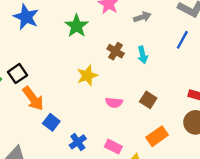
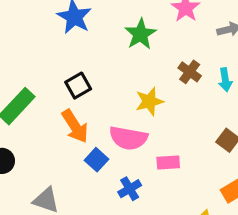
black square: (17, 74) -> (78, 86), moved
pink semicircle: (114, 103) -> (128, 138), moved, size x1.6
pink rectangle: (113, 147) -> (168, 162), moved, turned -35

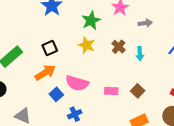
yellow star: (149, 101) -> (87, 45), moved, turned 30
orange arrow: (75, 126) -> (45, 73), turned -95
pink rectangle: (168, 162) -> (111, 91), moved

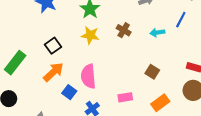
cyan arrow: (140, 54) -> (157, 33), moved, turned 96
pink semicircle: (77, 83) -> (88, 76), turned 80
pink rectangle: (111, 91) -> (125, 97), moved

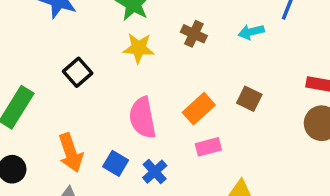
orange arrow: (53, 72) -> (71, 153), moved, turned 120
blue square: (69, 92) -> (116, 163), moved
orange rectangle: (160, 103) -> (199, 109), moved

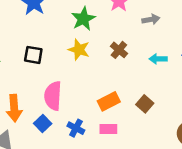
black square: (78, 72) -> (33, 55), turned 36
pink semicircle: (142, 118) -> (53, 96), moved
blue cross: (155, 172) -> (76, 128), moved, turned -35

